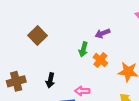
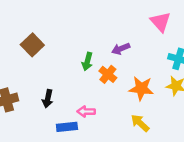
purple arrow: (103, 33) -> (121, 49), moved

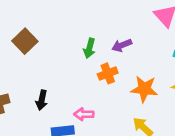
green arrow: (87, 62) -> (89, 48), moved
orange cross: (108, 74) -> (108, 73), turned 30

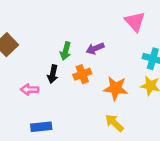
black arrow: (42, 100) -> (53, 74), moved
pink arrow: (84, 114) -> (30, 90), moved

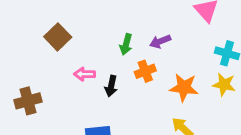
black arrow: (53, 74) -> (111, 86), moved
pink arrow: (30, 90) -> (84, 74), moved

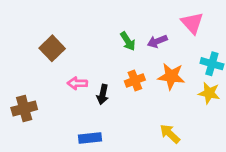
purple arrow: (160, 41) -> (157, 41), moved
green arrow: (126, 44) -> (128, 41), moved, turned -48
orange star: (184, 87) -> (171, 76), moved

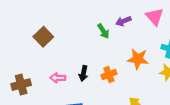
purple arrow: (157, 41) -> (123, 21), moved
orange cross: (135, 80) -> (109, 75), moved
pink arrow: (77, 83) -> (58, 78), moved

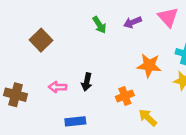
green arrow: (103, 31) -> (99, 25), moved
orange cross: (109, 75) -> (125, 96), moved
brown cross: (21, 85) -> (16, 95), turned 30

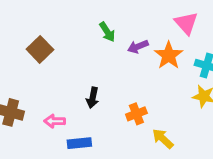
purple arrow: (132, 22) -> (138, 47), moved
orange star: (149, 65) -> (169, 55), moved, turned 30
pink arrow: (57, 87) -> (55, 121), moved

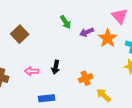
pink arrow: (55, 121) -> (32, 71), moved

